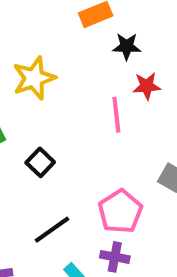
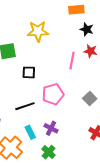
black square: (40, 162) -> (29, 72), turned 32
pink pentagon: (120, 211) -> (53, 94), moved

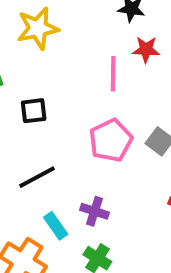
pink pentagon: (53, 94) -> (111, 140), moved

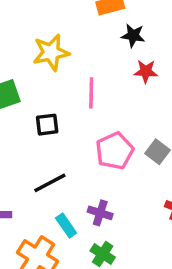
pink line: (113, 74) -> (91, 93), moved

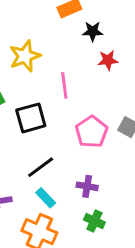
black square: (47, 125) -> (31, 118), size x1.5
cyan rectangle: (66, 225) -> (46, 198), moved

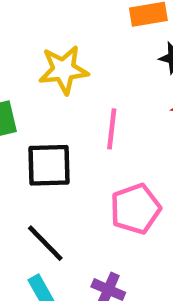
black line: (41, 167) -> (45, 243), turned 68

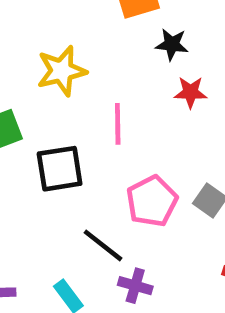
black line: (45, 243) -> (103, 245), moved

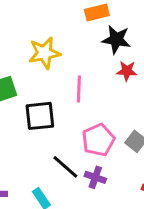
black star: (172, 44) -> (116, 39), size x1.4
purple cross: (135, 286) -> (95, 177), moved

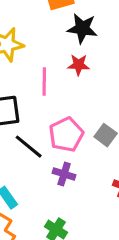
red star: (127, 71) -> (79, 65), moved
black line: (65, 167) -> (29, 147), moved

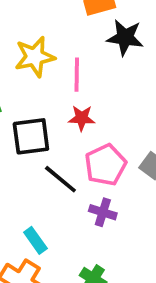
red star: (79, 65) -> (82, 118), moved
pink line: (44, 81) -> (77, 75), moved

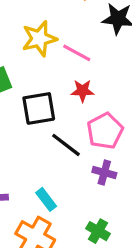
pink line: (77, 75) -> (77, 53), turned -60

